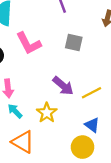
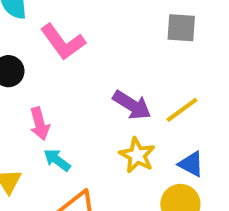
gray square: (74, 42) -> (181, 28), moved
yellow star: (47, 113) -> (137, 155), moved

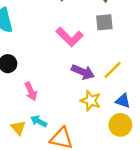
pink L-shape: (63, 42) -> (70, 37), moved
cyan arrow: (57, 160) -> (39, 121), moved

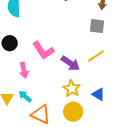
pink L-shape: (70, 37) -> (43, 50), moved
yellow line: (112, 70) -> (96, 56), moved
yellow circle: (120, 125) -> (73, 112), moved

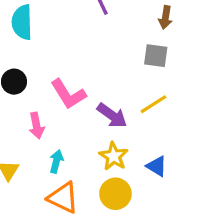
cyan arrow: (25, 96) -> (56, 161), moved, turned 64

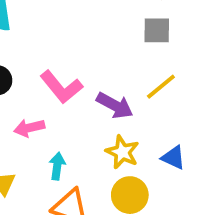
pink arrow: (36, 126) -> (29, 128), turned 95

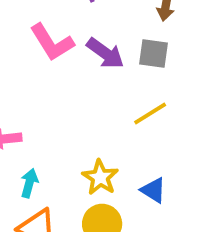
pink L-shape: (61, 87) -> (52, 42), moved
purple arrow: (115, 105) -> (105, 53), moved

